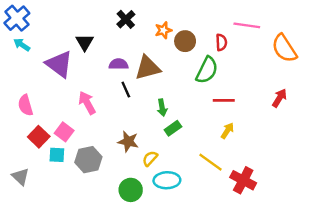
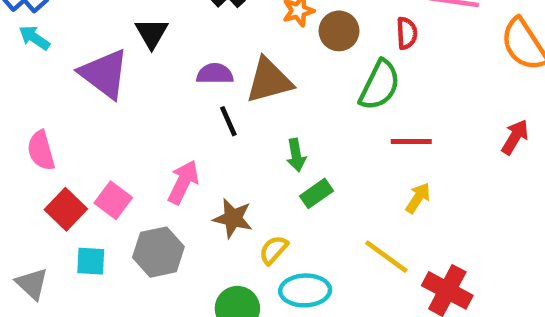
pink arrow: (87, 103) -> (183, 182), moved, turned 55
cyan square: (57, 155) -> (91, 261), moved

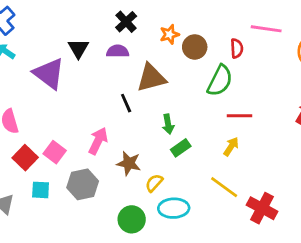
purple semicircle: (215, 74) -> (118, 51), moved
yellow arrow: (418, 198) -> (231, 146), moved

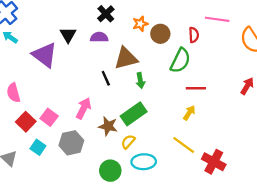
green arrow: (168, 124) -> (140, 81), moved
green rectangle: (181, 148) -> (134, 114), moved, size x1.6
cyan square: (41, 190) -> (38, 147), turned 32

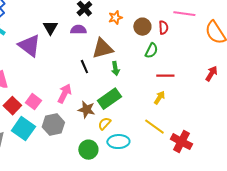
brown circle: (160, 34) -> (142, 27), moved
green semicircle: (180, 60) -> (151, 51), size x0.7
cyan square: (38, 147) -> (23, 129), size x1.6

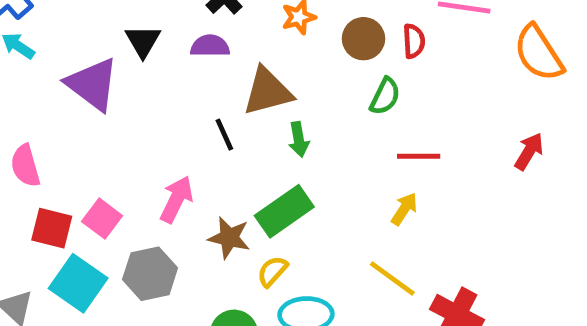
red square: (12, 106) -> (52, 228), turned -30

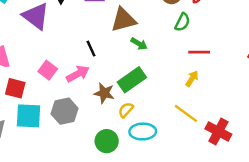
black line: (224, 135) -> (91, 49), moved
green arrow: (299, 139) -> (139, 44), turned -49
pink arrow: (176, 199) -> (78, 74), turned 35
pink square: (102, 219) -> (48, 70), moved
cyan square: (78, 283) -> (29, 116), turned -32

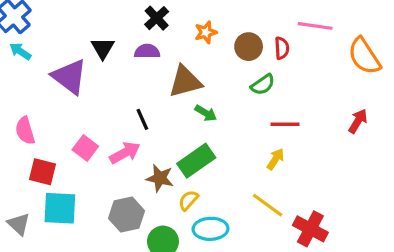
green semicircle: (182, 22) -> (263, 85), turned 30
gray hexagon: (65, 111) -> (127, 215), moved

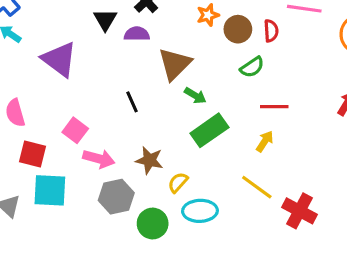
orange star: (206, 32) -> (208, 15), moved
black triangle: (103, 48) -> (105, 20), moved
brown triangle: (185, 81) -> (175, 64), turned -30
pink arrow: (125, 153) -> (99, 159), moved, turned 44
green rectangle: (196, 161) -> (209, 130), moved

